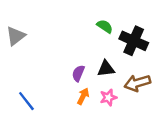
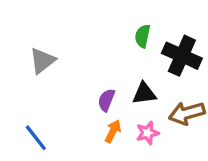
green semicircle: (105, 26) -> (143, 36), turned -112
gray triangle: (16, 36) -> (42, 61), moved

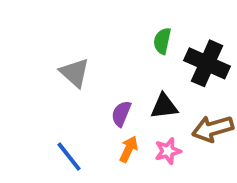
gray triangle: (42, 61) -> (75, 73), moved, turned -40
blue line: (36, 138) -> (69, 157), moved

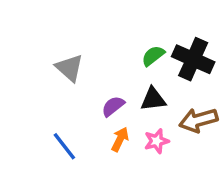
green semicircle: (162, 41) -> (153, 56), moved, turned 40
purple semicircle: (121, 114) -> (113, 106), turned 30

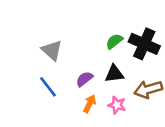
pink star: (157, 141) -> (117, 105), turned 30
blue line: (64, 146) -> (48, 87), moved

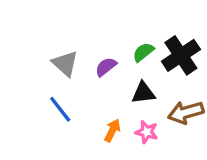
black cross: (144, 44) -> (181, 55), turned 32
purple semicircle: (84, 79) -> (106, 67), moved

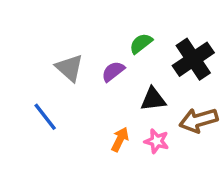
green semicircle: (143, 52) -> (141, 43), moved
blue line: (60, 109) -> (45, 117), moved

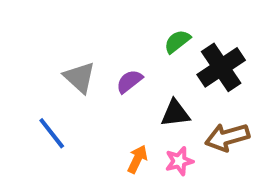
green semicircle: (141, 43) -> (177, 41), moved
pink star: (157, 141) -> (179, 161), turned -30

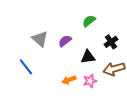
black cross: (221, 67) -> (111, 42), moved, size x0.6
orange arrow: (137, 159) -> (69, 80), turned -136

